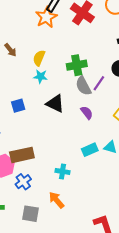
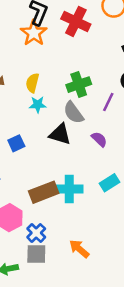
gray semicircle: (83, 86) -> (73, 113), moved
brown rectangle: (22, 155) -> (44, 192), moved
cyan cross: (63, 171) -> (69, 189), moved, size x1.5
gray square: (31, 214) -> (36, 254), moved

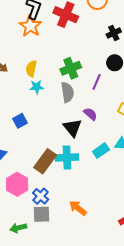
gray semicircle: (73, 113) -> (67, 92), turned -150
black triangle: (60, 134) -> (72, 128), moved, turned 36
brown rectangle: (44, 192) -> (45, 161), turned -30

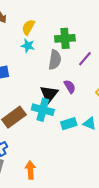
cyan cross: (67, 158) -> (43, 110), moved
orange arrow: (78, 208) -> (30, 170), turned 30

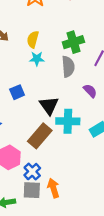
black triangle: (49, 94) -> (49, 106), moved
orange arrow: (30, 170) -> (53, 188), moved

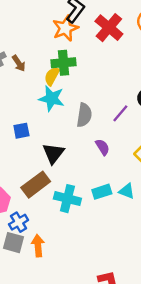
green cross: (73, 42) -> (64, 63), moved
cyan star: (37, 59) -> (52, 98), size x1.5
cyan cross: (68, 121) -> (67, 199), moved

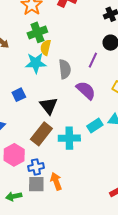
yellow semicircle: (52, 76) -> (46, 48), moved
purple semicircle: (102, 147) -> (86, 90), size x1.5
blue cross: (19, 222) -> (36, 167), turned 35

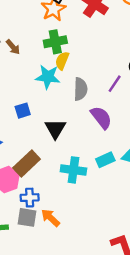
brown rectangle: (41, 134) -> (27, 163), moved
orange arrow: (56, 181) -> (50, 218), turned -36

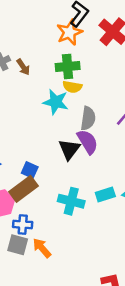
yellow semicircle: (62, 61) -> (72, 87), turned -108
blue square: (23, 111) -> (30, 170), moved, turned 35
purple semicircle: (101, 118) -> (87, 142), moved
black triangle: (55, 129) -> (69, 149), moved

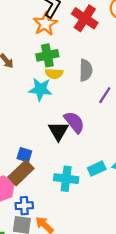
gray semicircle: (88, 118) -> (86, 70), moved

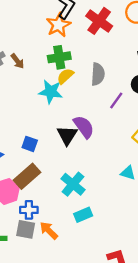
yellow semicircle: (54, 74) -> (65, 76), turned 132
blue square: (24, 155) -> (30, 144), moved
cyan rectangle: (97, 169) -> (83, 215), moved
cyan cross: (66, 179) -> (73, 184), turned 30

